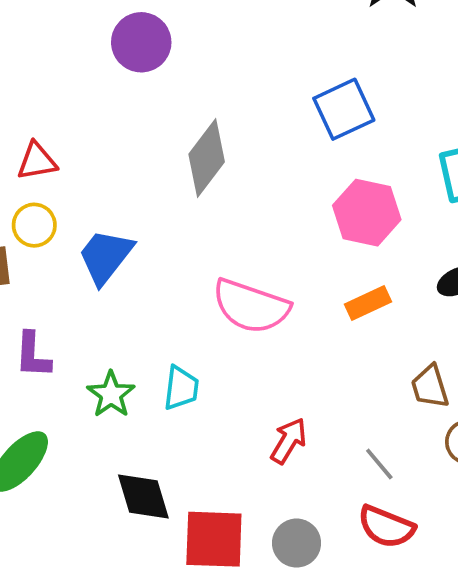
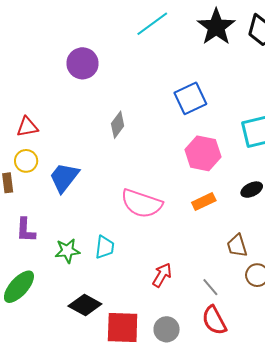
gray diamond: (207, 158) -> (118, 125), size x0.7
green star: (111, 394) -> (67, 251), turned 30
black diamond: (143, 497) -> (85, 305), turned -44
red semicircle: (386, 527) -> (214, 320), turned 40

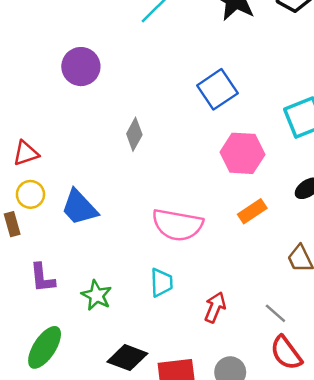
blue trapezoid: (64, 177) -> (79, 207), turned -72
cyan trapezoid: (105, 247) -> (161, 283), moved
green star: (67, 251) -> (96, 295), turned -30

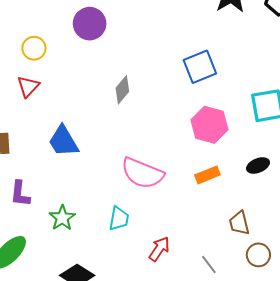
red triangle: (26, 153) -> (28, 86), turned -40
yellow circle: (30, 194) -> (34, 48), moved

